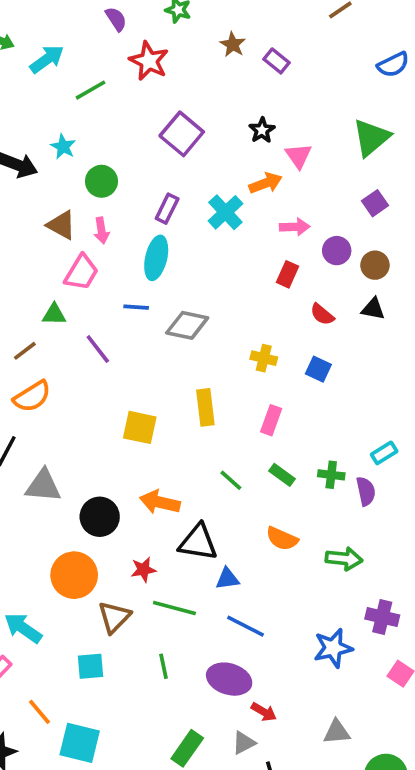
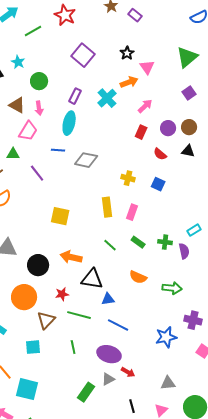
pink arrow: (295, 227) -> (145, 106), turned -42
purple circle: (337, 251) -> (168, 128), moved
yellow rectangle: (205, 407) -> (107, 207), moved
gray triangle: (244, 743) -> (108, 379), moved

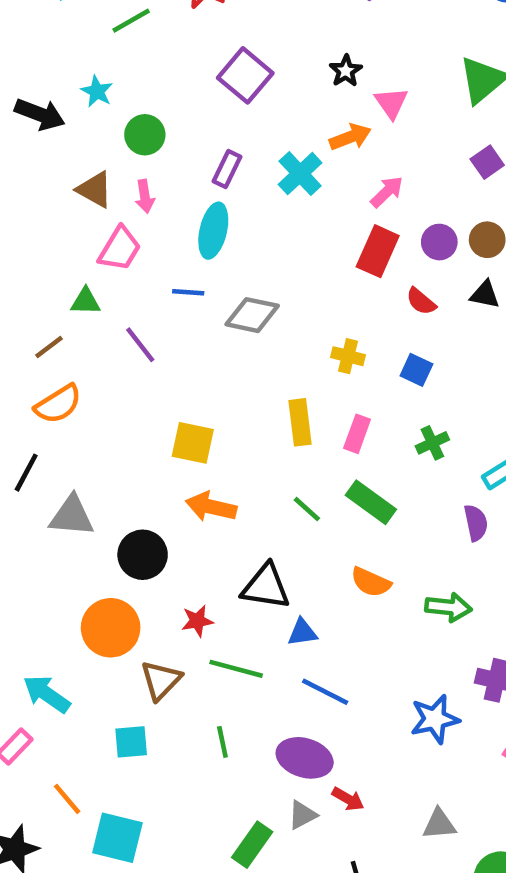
red rectangle: (141, 132) -> (378, 251), size x1.5
green rectangle: (138, 242) -> (371, 502), size x1.5
green cross: (165, 242) -> (432, 443), moved, turned -32
orange arrow: (71, 257) -> (211, 507), moved

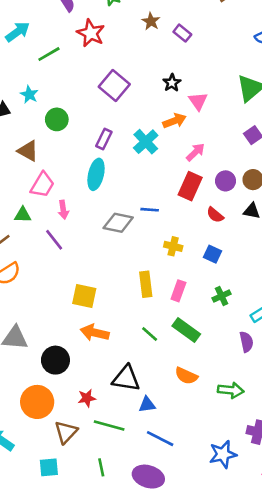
pink arrow: (145, 196) -> (63, 210), moved
blue line: (188, 292) -> (150, 210), moved

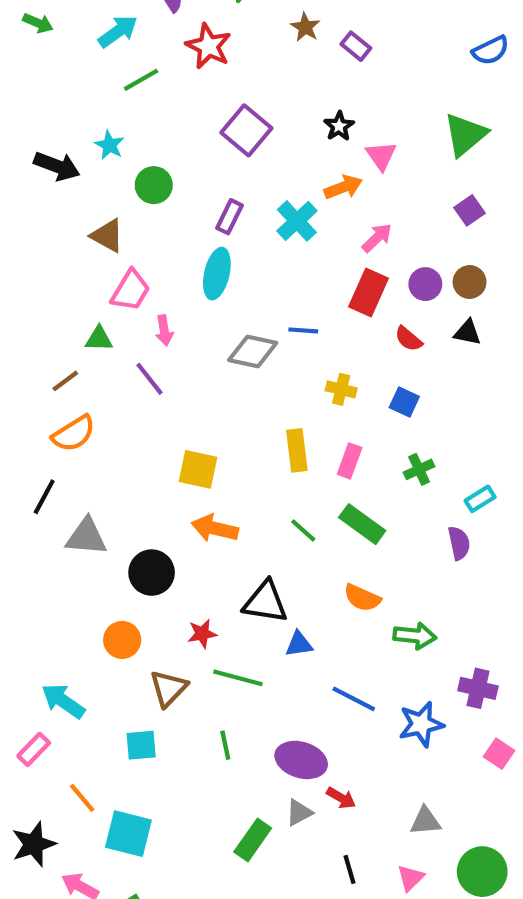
cyan arrow: (18, 32) -> (118, 31), moved
green arrow: (231, 390) -> (415, 636), moved
orange circle: (37, 402) -> (122, 640), size x0.7
blue line: (160, 439) -> (354, 699), moved

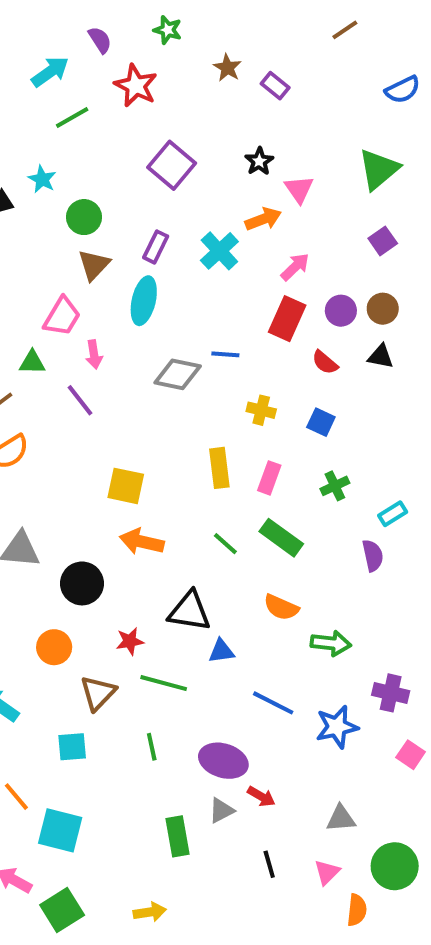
brown triangle: (107, 236) -> (94, 265), moved, turned 44
green rectangle: (253, 840) -> (178, 836), turned -45

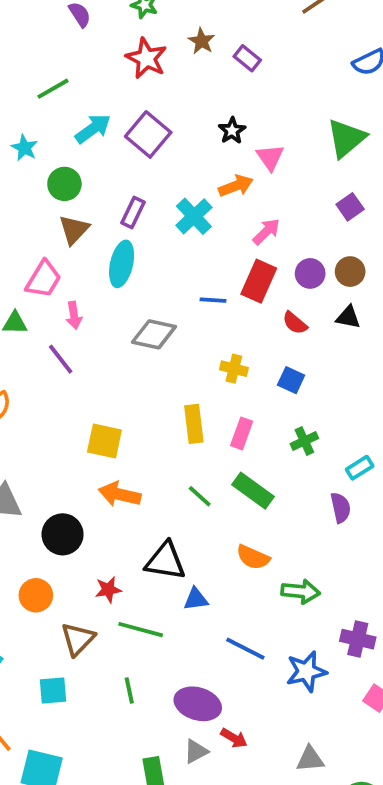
cyan arrow: (50, 72) -> (93, 129), moved
red star: (136, 86) -> (146, 58), moved
blue line: (225, 354) -> (213, 300), moved

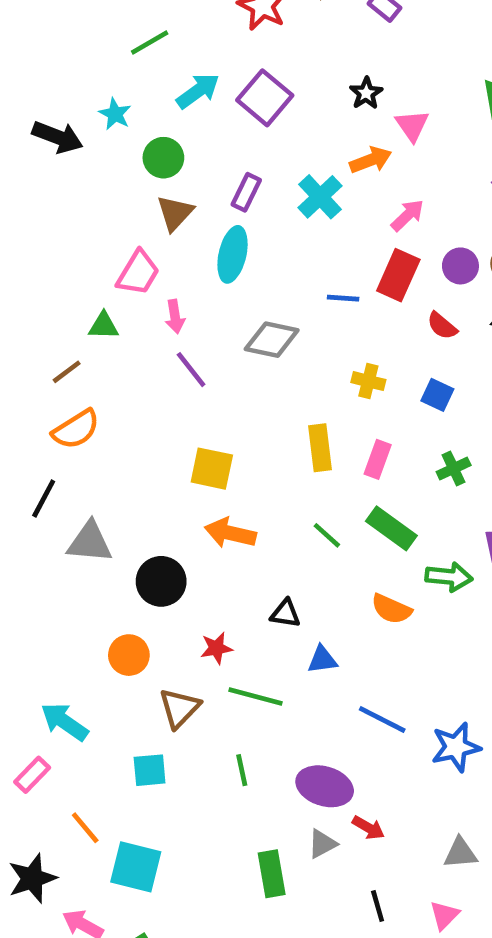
purple line: (61, 359) -> (191, 370), moved
black triangle: (165, 561) -> (285, 614), size x0.6
green arrow: (301, 591) -> (449, 577), moved

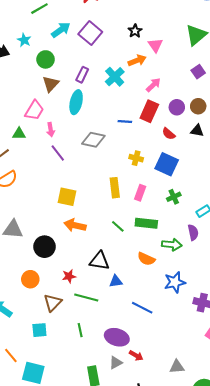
blue square: (437, 395) -> (167, 164), size x1.6
green rectangle: (391, 528) -> (146, 223), turned -30
black triangle: (285, 614) -> (99, 261), size x1.5
blue star: (456, 747) -> (175, 282), moved

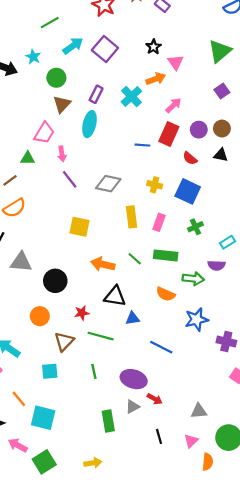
gray diamond: (93, 140) -> (108, 184), moved
orange arrow: (75, 225) -> (103, 264), moved
purple semicircle: (193, 232) -> (216, 265), turned 105

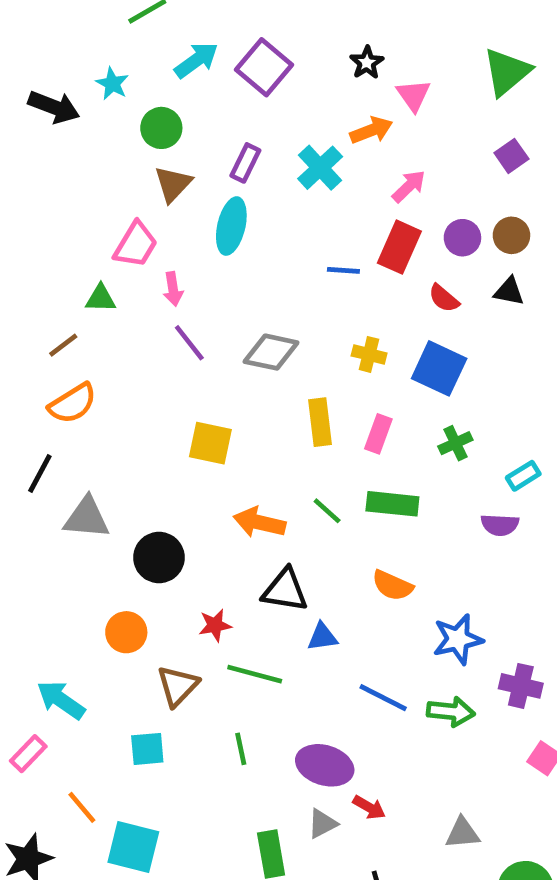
green arrow: (193, 279) -> (451, 712), moved

